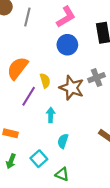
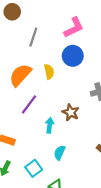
gray line: (27, 17) -> (33, 37), moved
yellow semicircle: (45, 81) -> (49, 72), moved
brown star: (72, 88) -> (71, 112), moved, size x0.7

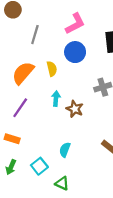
purple line: (29, 104) -> (20, 108), moved
cyan arrow: (50, 125) -> (56, 99), moved

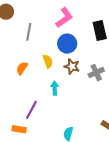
orange semicircle: (23, 73) -> (22, 68), size x0.6
purple line: (20, 108) -> (31, 110), moved
brown star: (75, 109) -> (72, 66), moved

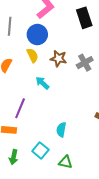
blue circle: (67, 44) -> (37, 35), moved
cyan arrow: (55, 88) -> (42, 83), turned -40

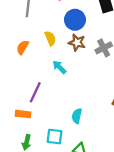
blue circle: (37, 35) -> (75, 20), moved
cyan square: (40, 150) -> (55, 137), turned -35

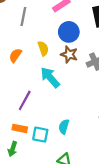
cyan arrow: (59, 67) -> (50, 77), size x1.5
orange rectangle: (23, 114) -> (20, 128), moved
cyan square: (55, 137) -> (40, 135), moved

